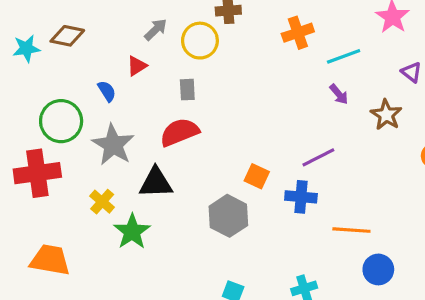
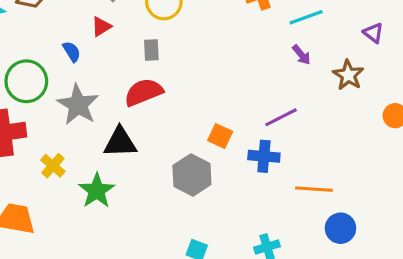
yellow cross: (102, 202) -> (53, 166), moved

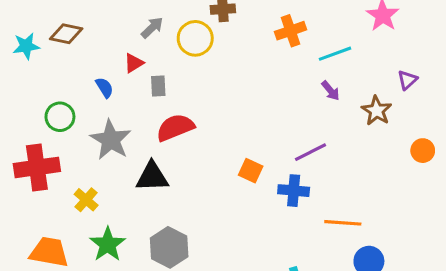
purple triangle: (373, 33) -> (407, 80), moved, turned 40
gray rectangle: (151, 50) -> (158, 86), moved
green circle: (26, 81) -> (60, 117), size x0.7
gray hexagon: (192, 175) -> (169, 247), moved
green star: (97, 191) -> (108, 244), moved

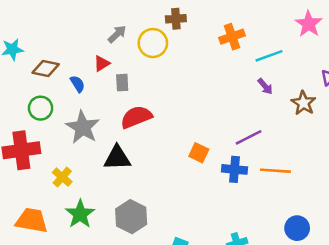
brown diamond: (66, 34) -> (46, 69), moved
orange line: (343, 223) -> (275, 171), moved

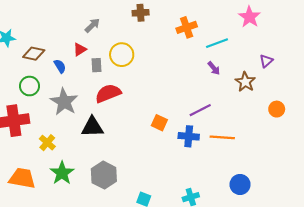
yellow circle: (153, 43) -> (122, 55), moved

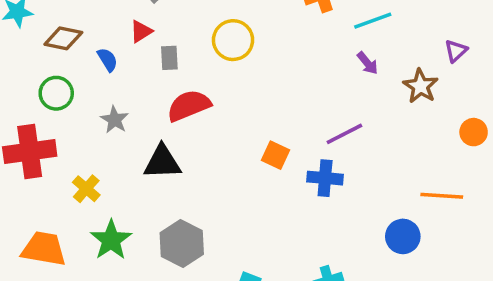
yellow circle: (122, 55) -> (233, 40), moved
gray star: (64, 102) -> (115, 120), size x0.6
orange line: (222, 137) -> (442, 196), moved
blue circle: (240, 184) -> (403, 236), moved

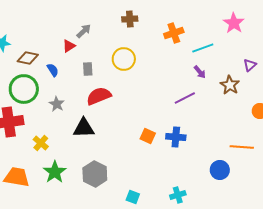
red triangle: (141, 31) -> (69, 46), moved
green circle: (56, 93) -> (24, 89), size x1.5
purple line: (344, 134) -> (185, 98), moved
orange square: (275, 155) -> (148, 136), moved

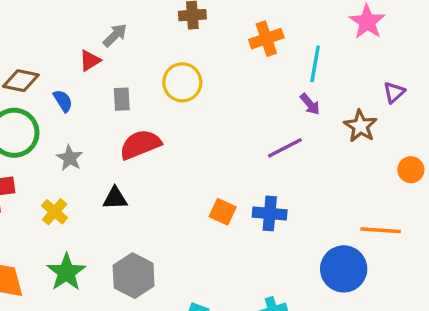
cyan line: (203, 48) -> (315, 64), turned -60
black triangle: (84, 128) -> (115, 198), size x0.7
yellow cross: (41, 143) -> (55, 212), moved
blue circle: (220, 170) -> (344, 269), size x1.4

